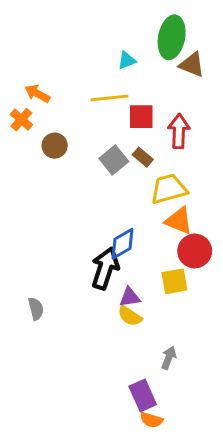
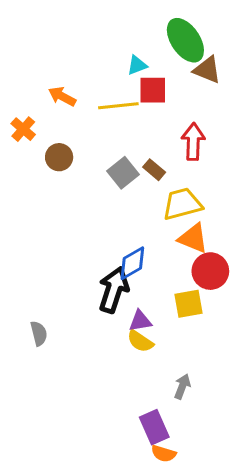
green ellipse: (172, 37) -> (185, 40), turned -45
orange arrow: (37, 94) -> (62, 96), moved
red square: (141, 117) -> (153, 90), moved

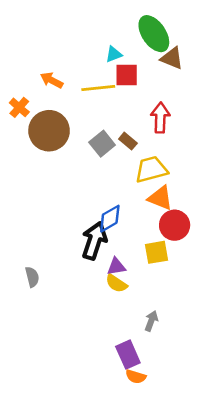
brown circle: (59, 157) -> (49, 131), size x1.8

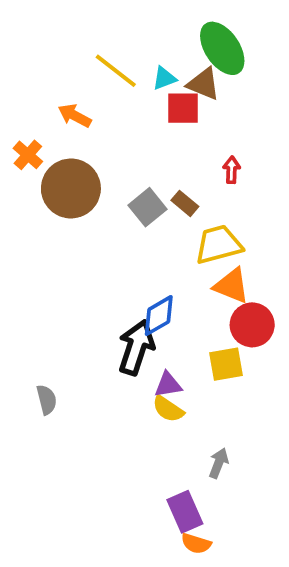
brown triangle: (172, 58) -> (204, 84), moved
yellow line: (98, 88) -> (116, 71), moved, turned 44
red arrow: (160, 118) -> (232, 170), size x0.6

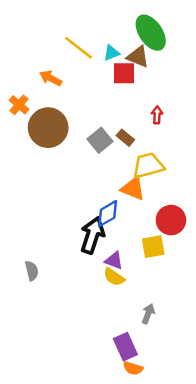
orange triangle: (232, 286) -> (133, 188), moved
purple triangle: (168, 385) -> (114, 261), turned 30

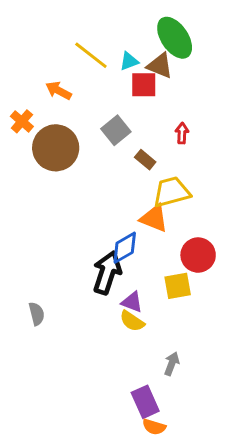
gray square: (100, 140) -> (116, 130), moved

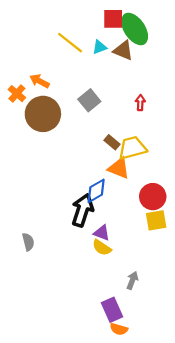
red square: (144, 85) -> (113, 19), moved
orange arrow: (59, 91) -> (40, 81), moved
brown rectangle: (145, 160) -> (112, 142), moved
yellow square: (178, 286) -> (156, 220), moved

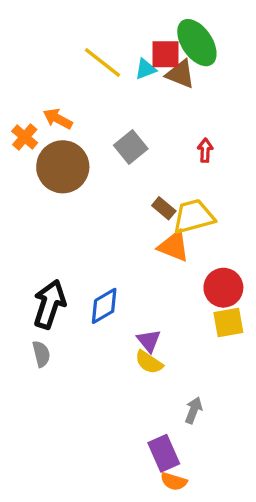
red square: (113, 19) -> (165, 54), moved
blue diamond: (96, 191) -> (104, 306), moved
black arrow: (83, 210) -> (50, 304), moved
purple triangle: (102, 233) -> (149, 341), turned 30

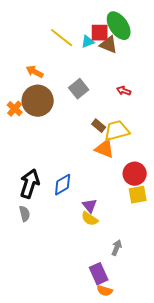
orange cross: (25, 137) -> (15, 109), moved
red arrow: (205, 150) -> (124, 91), turned -72

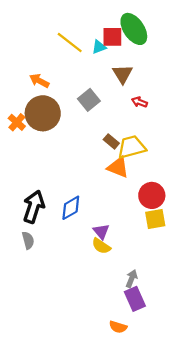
brown triangle: (109, 45) -> (123, 74), moved, turned 36
purple rectangle: (99, 274) -> (135, 299), moved

